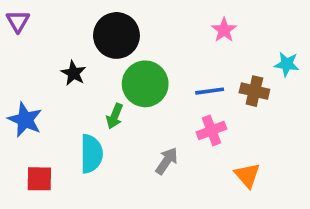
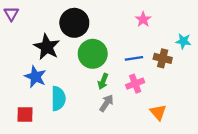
black star: (73, 73) -> (47, 47), size x1.6
green arrow: (115, 116) -> (103, 81), moved
blue star: (25, 120) -> (35, 77), moved

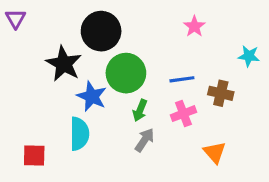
brown cross: (163, 58) -> (221, 93), moved
blue star: (35, 77) -> (92, 96), moved

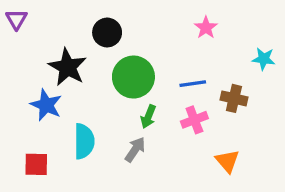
black circle: (101, 31) -> (107, 33), size x0.7
blue star: (92, 96) -> (46, 105), moved
gray arrow: (145, 140) -> (135, 150), moved

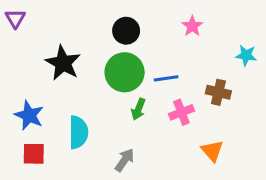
black circle: (107, 33) -> (126, 31), moved
blue line: (193, 84) -> (166, 78), moved
blue star: (46, 105) -> (29, 115), moved
gray arrow: (135, 150) -> (125, 160), moved

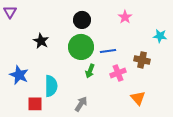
black star: (63, 63) -> (41, 41), size x0.7
red square: (34, 154) -> (35, 104), moved

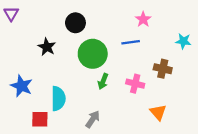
black circle: (82, 20) -> (75, 23), moved
blue line: (108, 51) -> (131, 42), moved
pink cross: (118, 73) -> (135, 84), turned 35

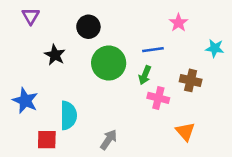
purple triangle: (11, 14) -> (31, 16), moved
pink star: (143, 19) -> (178, 23), moved
green arrow: (103, 81) -> (145, 75), moved

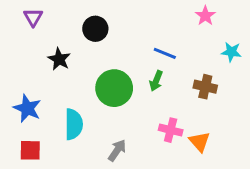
pink star: (178, 23) -> (205, 16), moved
blue line: (153, 50) -> (165, 53), turned 30
green circle: (109, 63) -> (114, 88), moved
pink cross: (158, 98) -> (171, 130), moved
red square: (47, 140) -> (30, 150), moved

